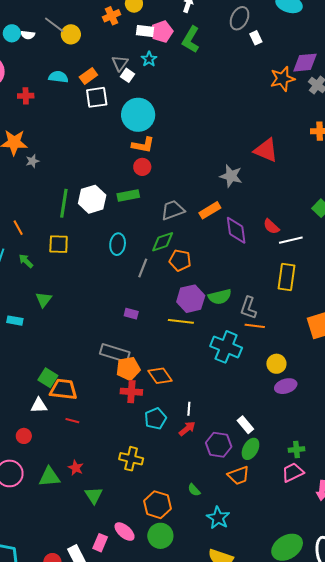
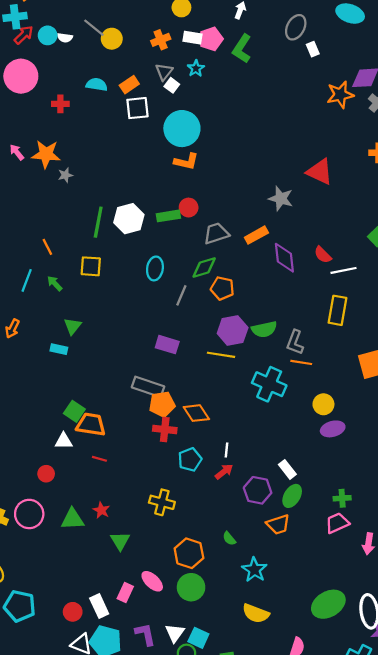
orange cross: (112, 16) -> (161, 40), moved
red circle: (142, 167) -> (189, 208), moved
purple rectangle: (131, 314) -> (167, 345), size x1.5
cyan rectangle: (15, 321) -> (59, 349), moved

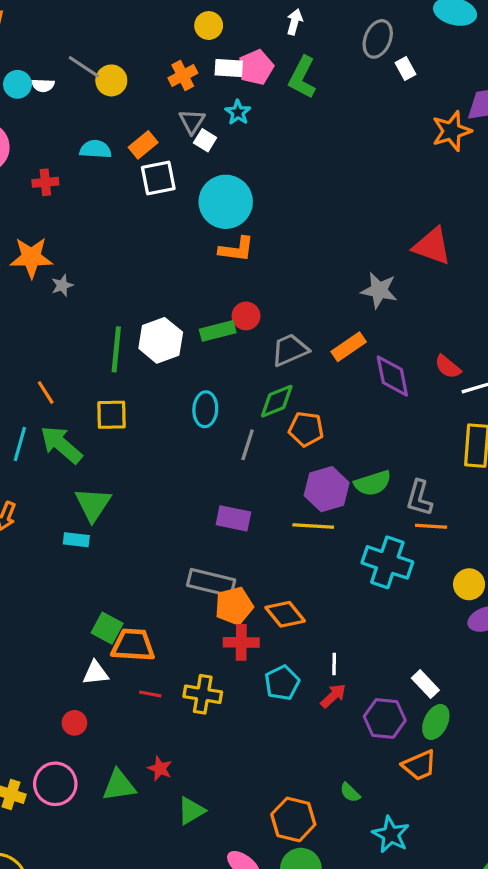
green arrow: (55, 283) -> (61, 445), size x1.8
green triangle: (73, 326) -> (93, 504), size x1.4
yellow cross: (162, 502) -> (203, 694), moved
green triangle: (120, 541) -> (191, 811), turned 36

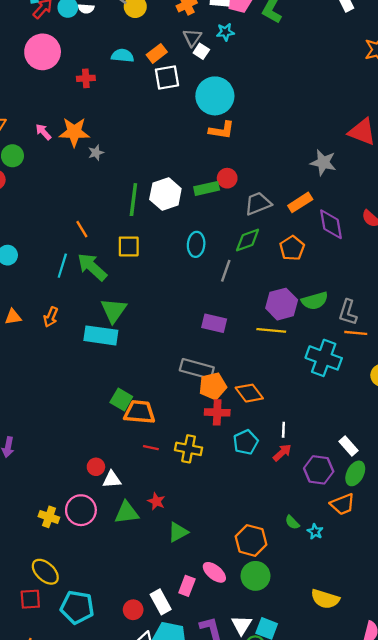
cyan star: (238, 112) -> (225, 32), turned 30
orange pentagon: (306, 429) -> (292, 248), moved, turned 30
cyan rectangle: (76, 540) -> (101, 335), size x1.8
white triangle: (96, 673) -> (112, 479), moved
cyan star: (391, 835) -> (315, 532), moved, size x0.6

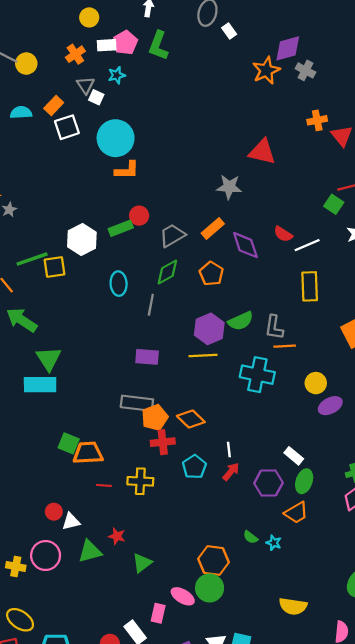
green line: (133, 200) -> (32, 259), moved, turned 72
yellow square: (129, 246) -> (54, 267), moved
green circle: (255, 576) -> (210, 588), moved

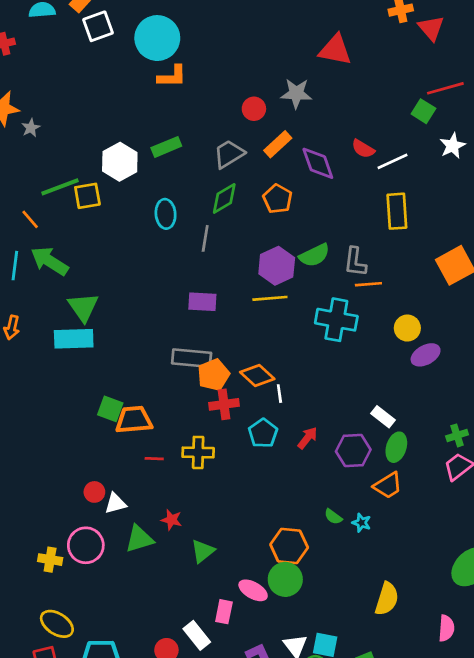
red circle: (139, 216) -> (254, 109), moved
white line: (229, 449) -> (279, 394), moved
yellow semicircle: (293, 606) -> (387, 599), turned -80

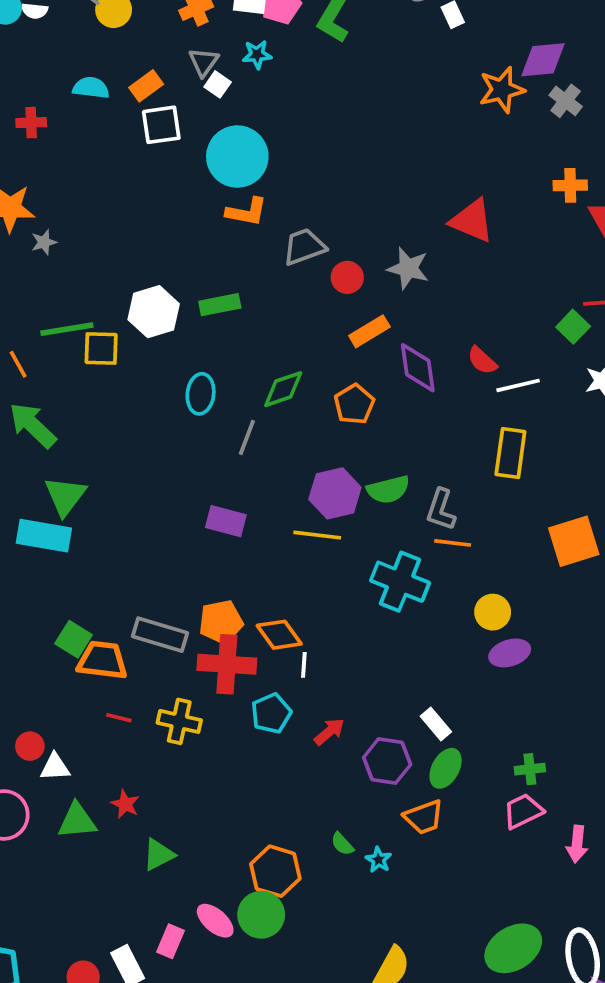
gray trapezoid: (229, 154) -> (304, 247), moved
gray rectangle: (192, 358) -> (160, 635), moved
red cross: (224, 404) -> (227, 664), size x1.4

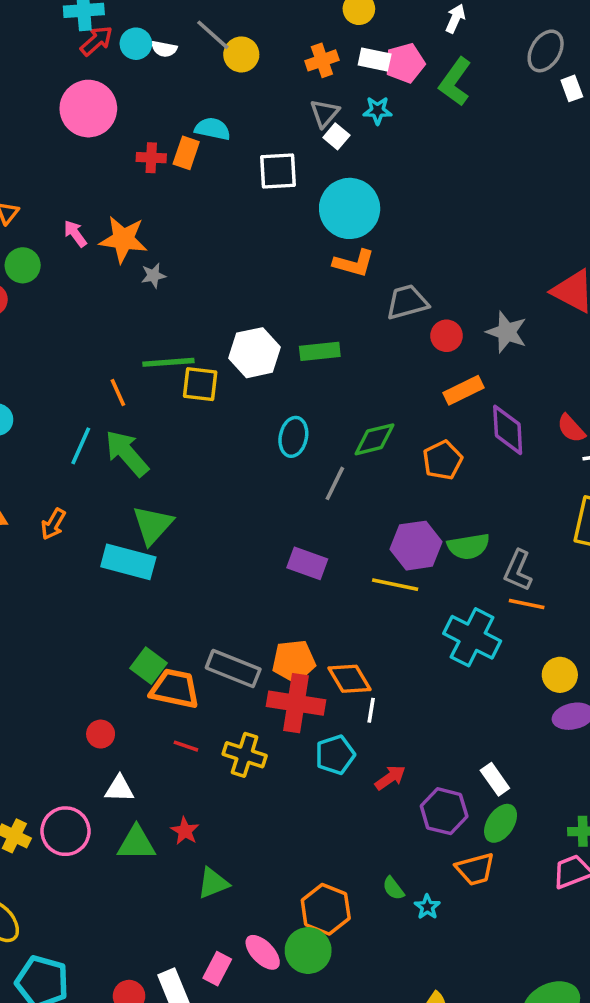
orange rectangle: (146, 86) -> (186, 153), moved, turned -40
red circle: (30, 746) -> (101, 734), moved

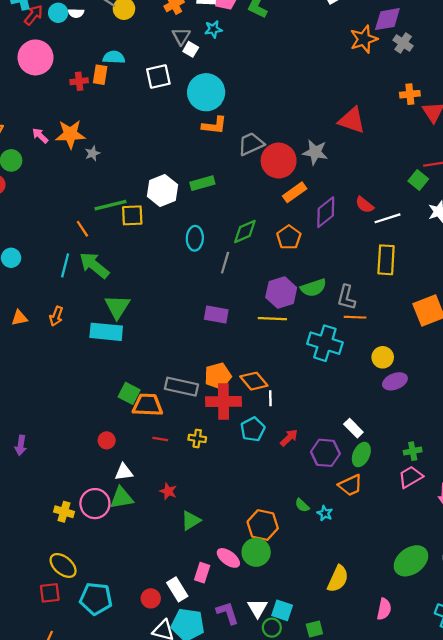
red circle: (447, 336) -> (279, 161), size x1.8
purple diamond: (508, 430) -> (326, 212), turned 64
yellow cross: (245, 755) -> (197, 438), size x0.7
green triangle: (136, 843) -> (122, 498), moved

